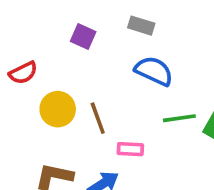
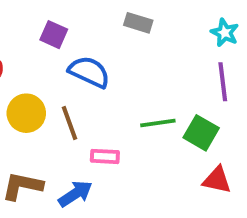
gray rectangle: (141, 26) -> (138, 23), moved
blue semicircle: (154, 71) -> (89, 72), moved

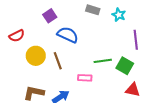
cyan star: (225, 33) -> (119, 15), moved
purple square: (54, 35) -> (50, 16), turned 32
pink rectangle: (105, 156) -> (85, 78), moved

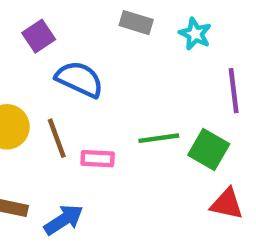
pink rectangle: (85, 78) -> (98, 159), moved

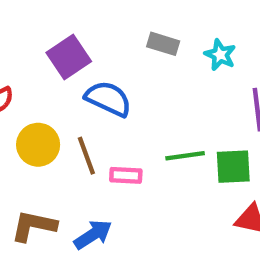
purple square: (39, 36) -> (69, 57), size x1.4
green square: (209, 149) -> (233, 167), turned -33

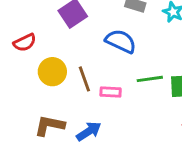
blue semicircle: (108, 99) -> (121, 41), moved

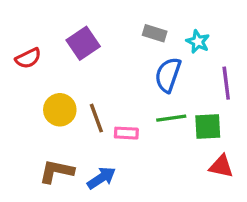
blue semicircle: (121, 41) -> (168, 75), moved, turned -96
red semicircle: (25, 43) -> (28, 58), moved

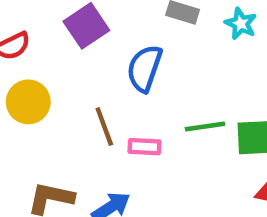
blue semicircle: (168, 75) -> (145, 68), moved
yellow circle: (60, 110) -> (28, 102), moved

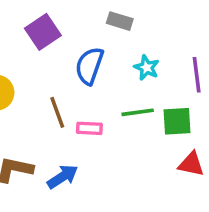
cyan star: (241, 24) -> (147, 68), moved

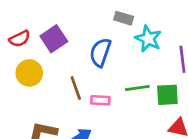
purple square: (43, 32) -> (54, 39), moved
cyan star: (147, 68) -> (148, 39), moved, size x1.4

